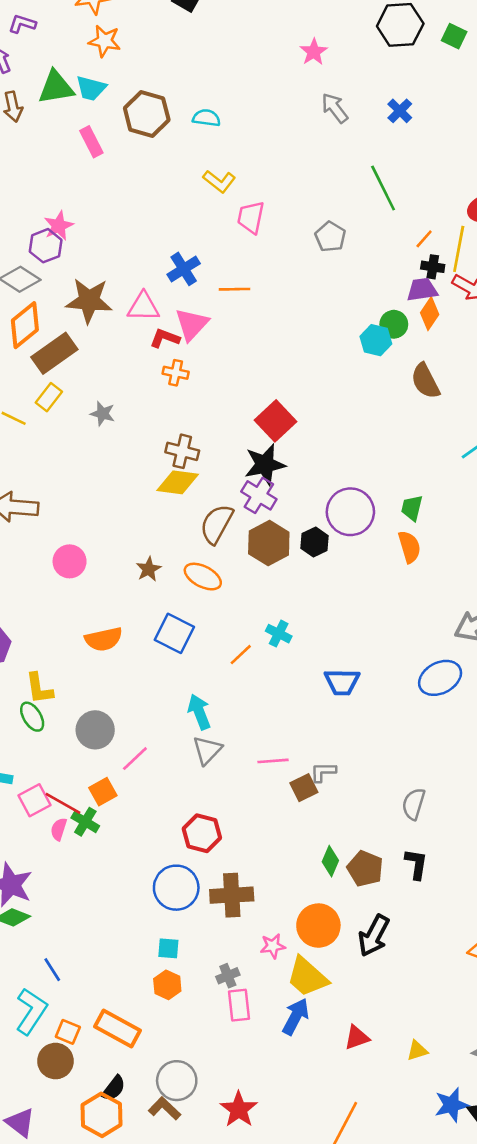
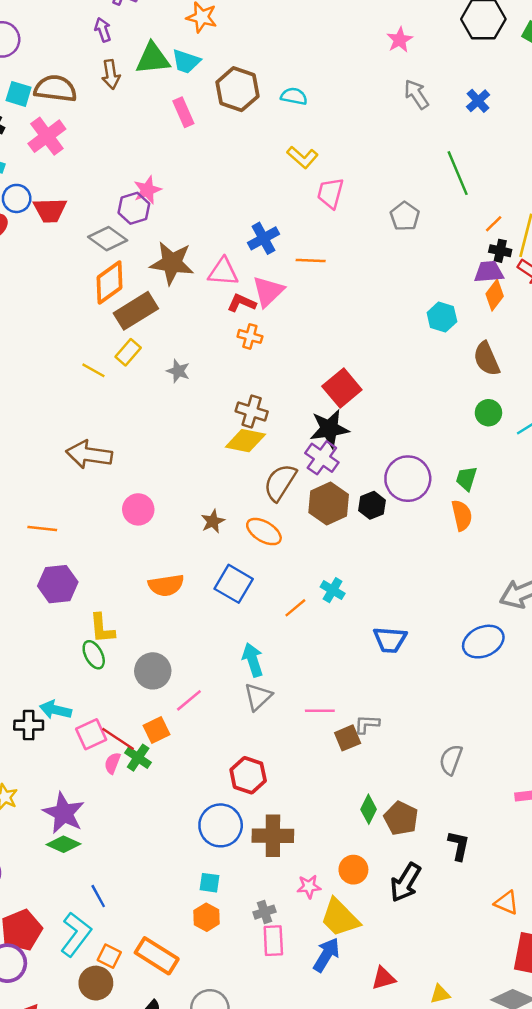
green circle: (394, 324) -> (488, 413), moved
black L-shape: (416, 864) -> (459, 846), moved
orange circle: (318, 926) -> (353, 870), size x0.7

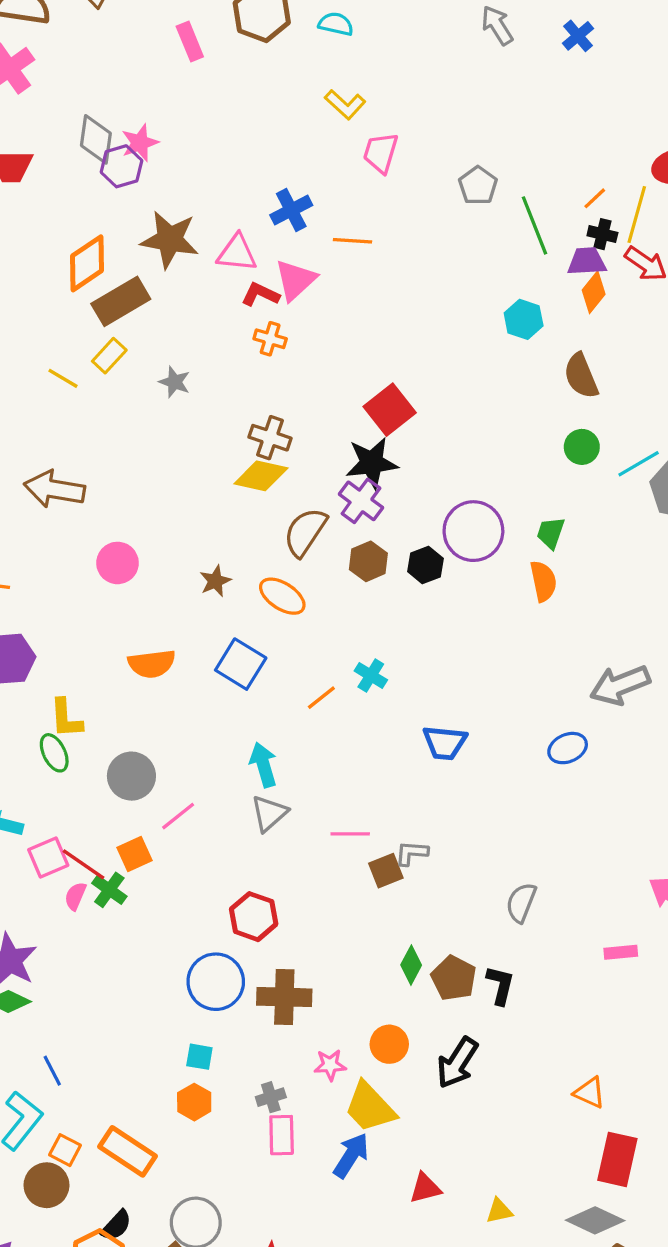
green line: (458, 173) -> (535, 225), moved
gray diamond: (108, 239) -> (96, 139), moved, turned 60
brown hexagon: (329, 504) -> (368, 561), size x0.7
blue ellipse: (483, 642) -> (568, 748), size x0.7
black L-shape: (459, 846) -> (500, 985), moved

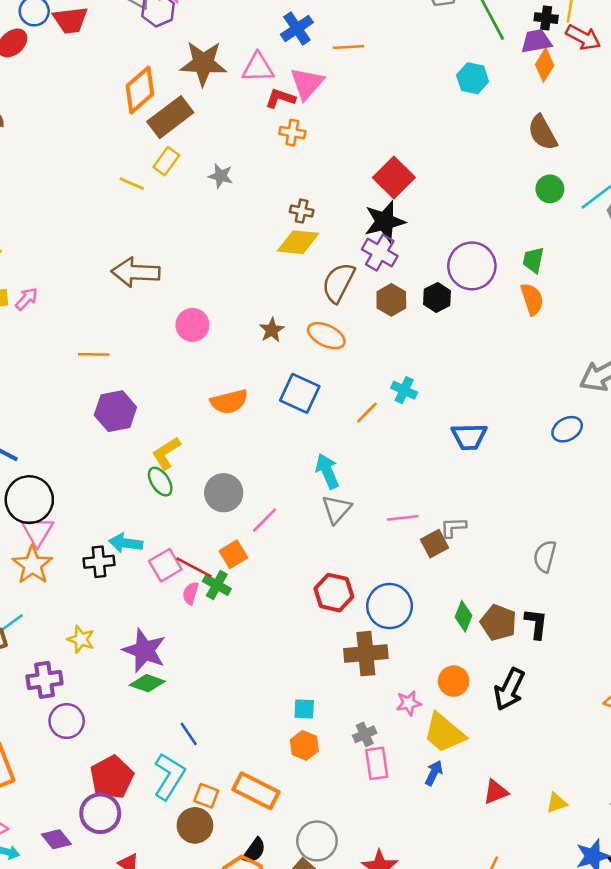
cyan hexagon: (524, 319) -> (473, 78), moved
brown cross: (270, 438) -> (302, 211), size x0.7
yellow L-shape: (66, 718) -> (166, 453), turned 68
blue circle: (216, 982) -> (390, 606), moved
blue arrow: (351, 1155) -> (434, 773), size x0.7

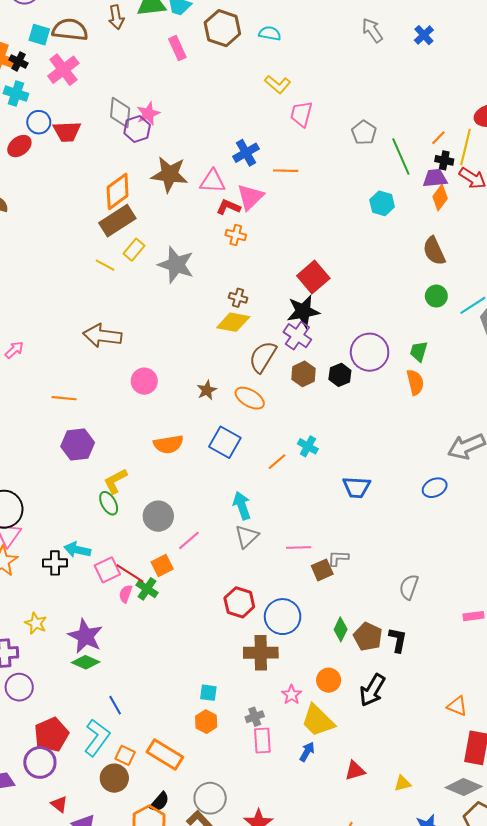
brown rectangle: (170, 117) -> (117, 221), moved
gray star: (221, 176) -> (176, 265), size x1.8
pink star: (409, 703) -> (292, 695), turned -30

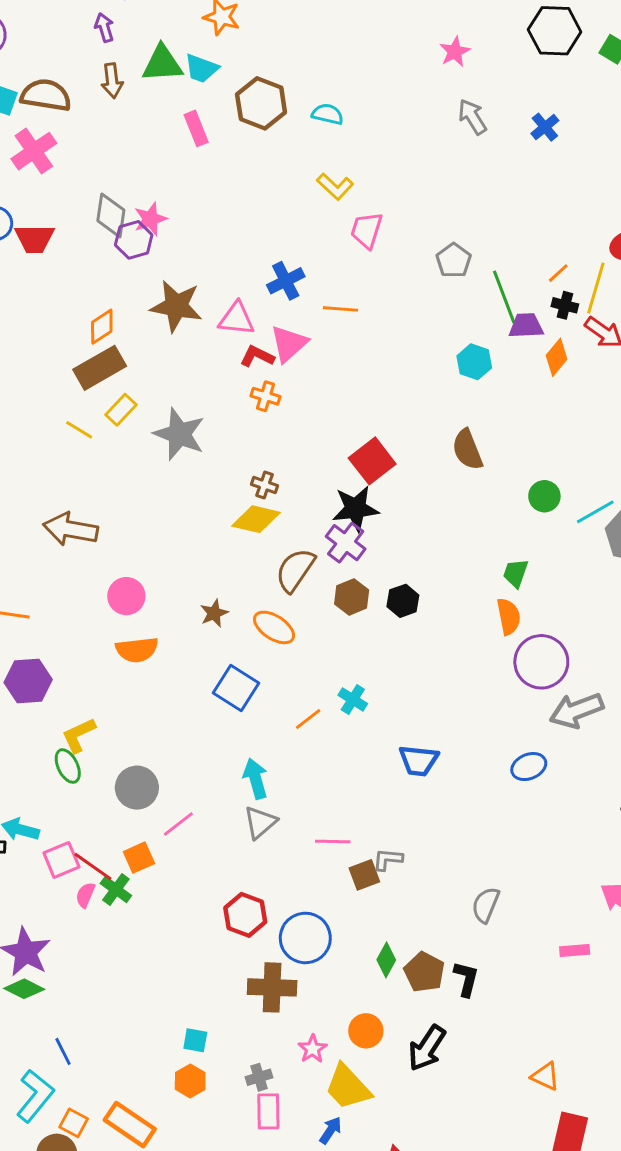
purple trapezoid: (435, 178) -> (526, 326), moved
orange diamond: (118, 191) -> (102, 327), size x0.7
brown semicircle: (434, 251) -> (467, 450), moved
purple circle: (370, 352) -> (541, 662), moved
orange semicircle: (168, 444) -> (137, 650), moved

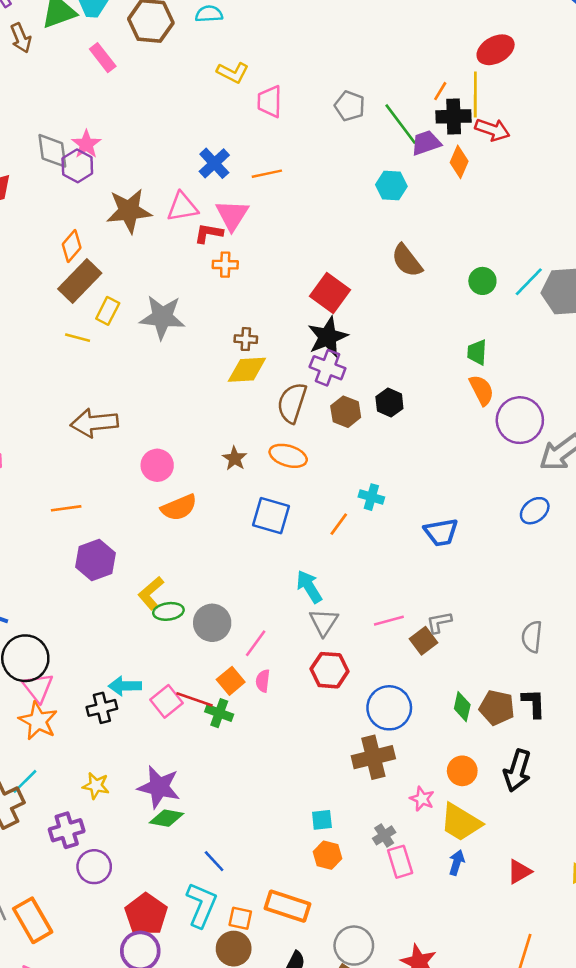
black cross: (565, 305) -> (454, 116), size x1.5
green ellipse: (68, 766) -> (168, 611), moved, turned -56
pink semicircle: (85, 895) -> (263, 681), moved
red hexagon: (245, 915) -> (329, 670), moved

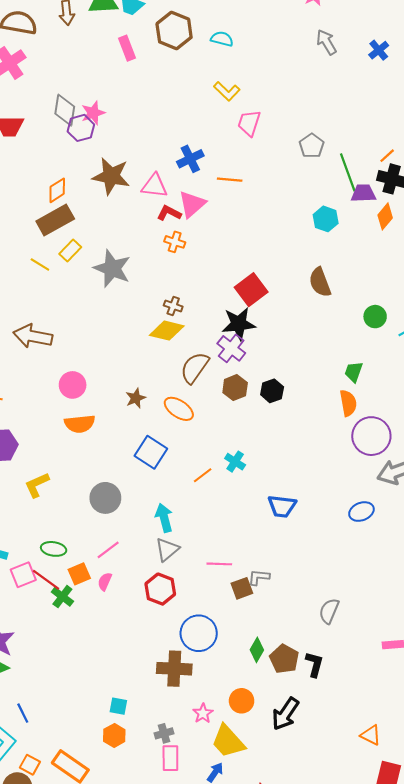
green ellipse: (168, 611) -> (54, 549), moved
gray circle: (212, 623) -> (105, 498), moved

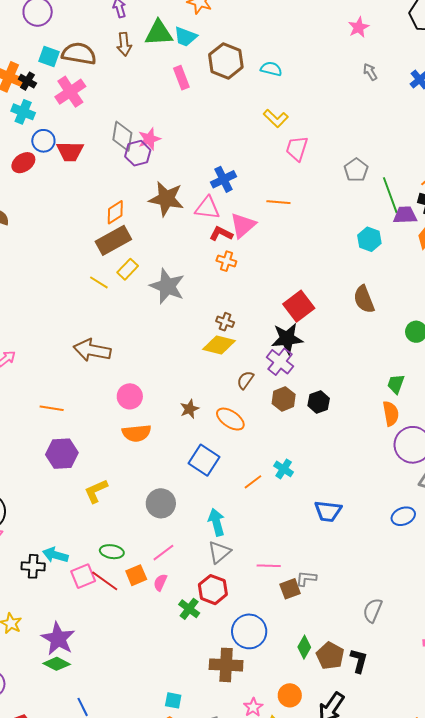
gray arrow: (326, 42) -> (370, 72), size x0.7
blue cross: (190, 159) -> (223, 179), moved
brown semicircle: (195, 368) -> (245, 380), size x0.6
green cross: (62, 597) -> (189, 609), moved

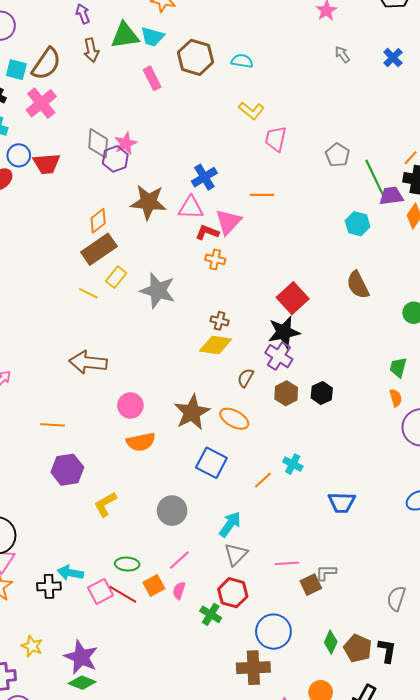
brown semicircle: (79, 54) -> (46, 64), turned 120
brown star: (190, 409) -> (192, 412), size x1.8
orange semicircle: (391, 414) -> (396, 398), size x0.7
cyan arrow: (216, 522) -> (230, 524), turned 56

